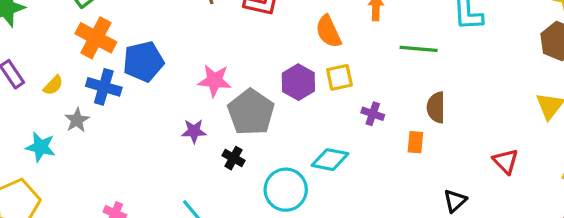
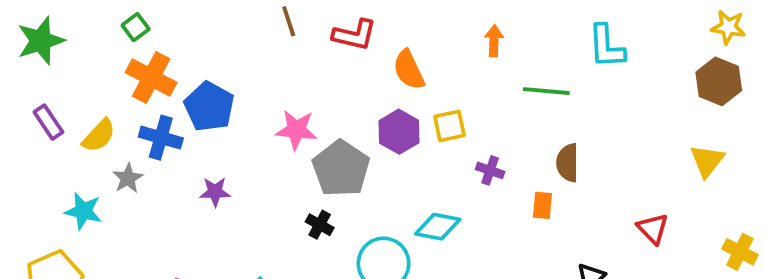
orange semicircle: (328, 32) -> (409, 70), moved
blue pentagon: (143, 62) -> (209, 107), turned -30
yellow semicircle: (53, 85) -> (99, 136), size x1.4
purple star: (194, 131) -> (215, 192), moved

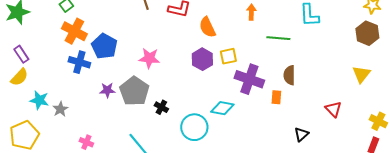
yellow semicircle: (99, 136) -> (19, 77), moved
gray pentagon: (341, 169) -> (134, 91), moved
purple cross: (490, 170) -> (249, 79), size x2.0
gray star: (128, 178) -> (60, 109), moved

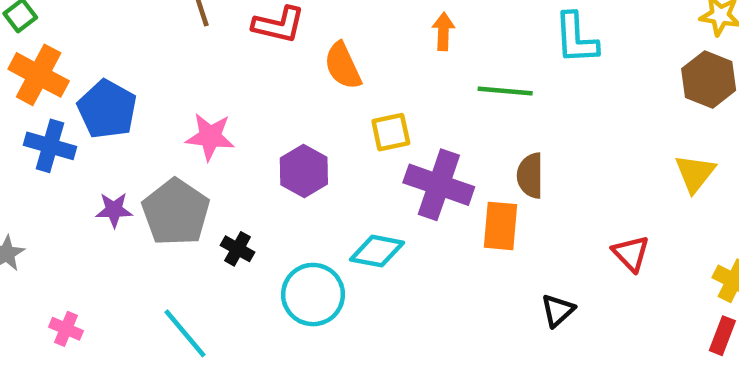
purple hexagon: (202, 59) -> (304, 171), moved
orange rectangle: (276, 97) -> (501, 226), size x1.5

